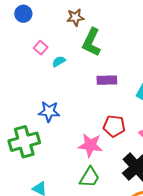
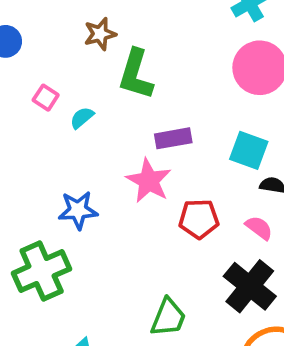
pink star: (90, 145) -> (149, 181), moved, turned 30

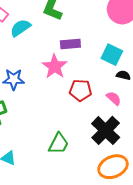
cyan semicircle: (82, 118) -> (20, 28), size x1.5

